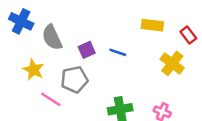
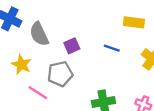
blue line: (118, 52) -> (112, 48), moved

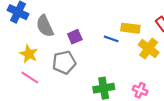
yellow rectangle: (134, 22) -> (130, 28), moved
pink line: (38, 93) -> (30, 77), moved

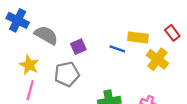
gray semicircle: (45, 26) -> (46, 35), turned 145
pink line: (30, 77) -> (30, 90), turned 72

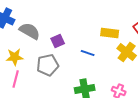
blue line: (117, 49) -> (88, 53), moved
yellow star: (29, 65) -> (15, 57), turned -30

